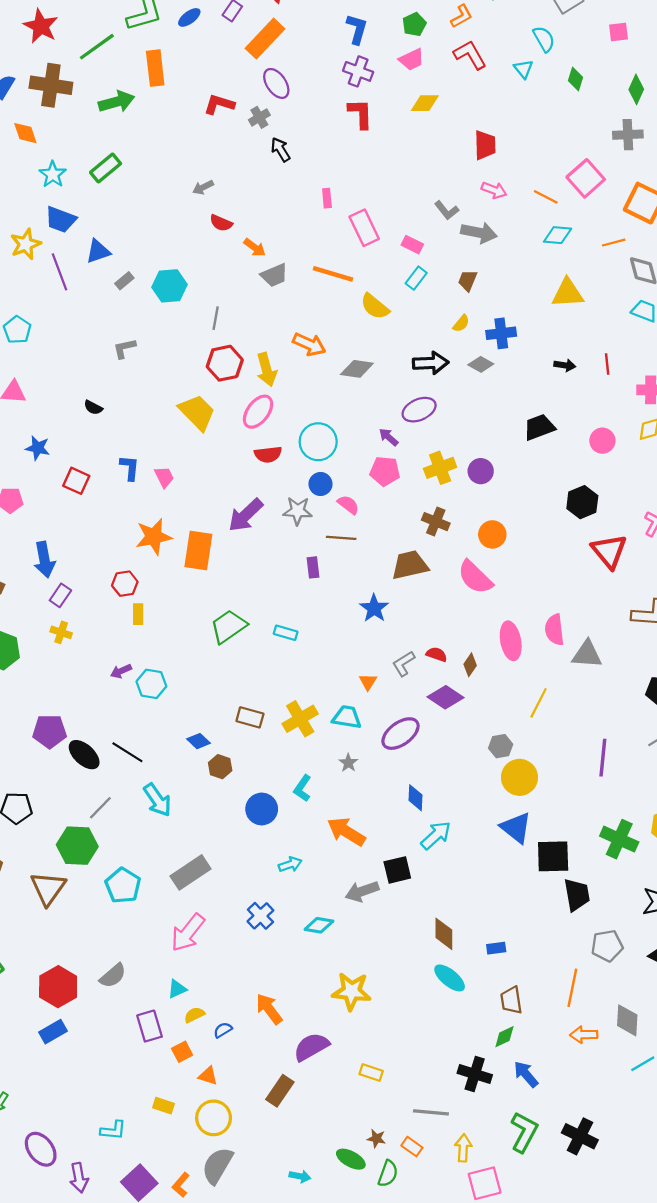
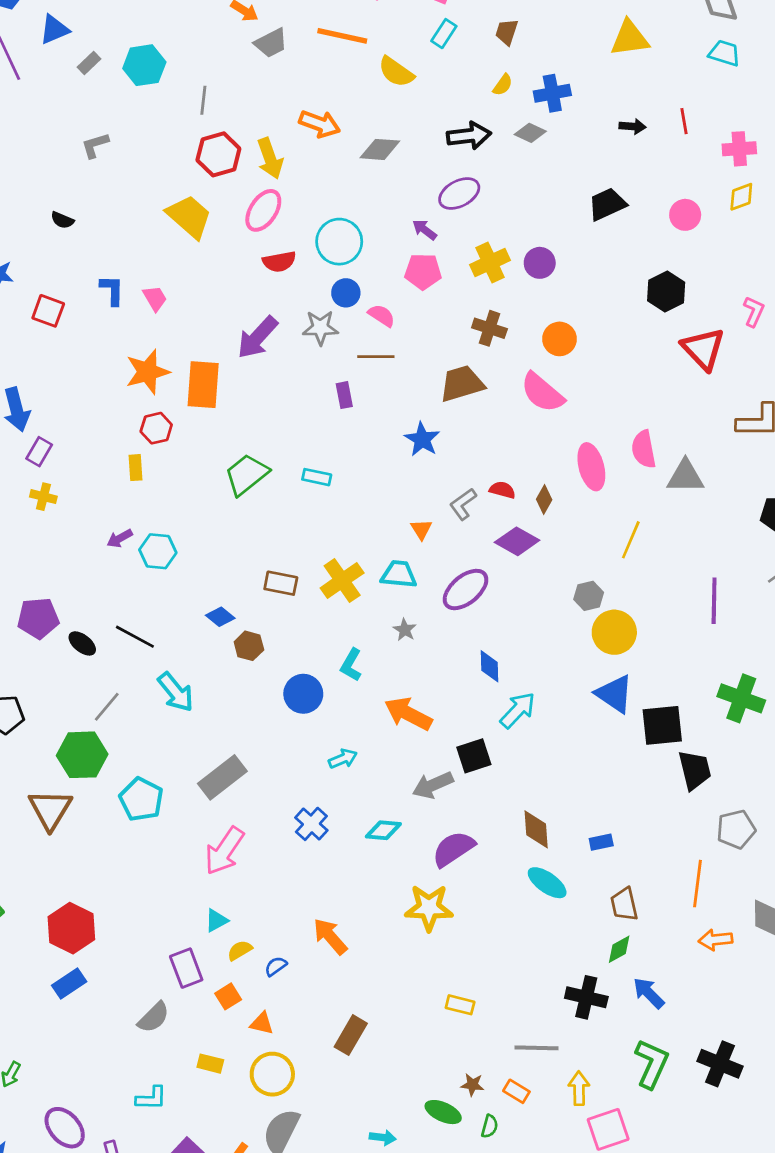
red hexagon: (125, 584) -> (156, 428), moved
black ellipse: (84, 755) -> (82, 643), size x0.7
gray semicircle: (113, 976) -> (154, 1017), moved
purple semicircle: (311, 1047) -> (453, 849), moved
green semicircle: (388, 1174) -> (490, 1126), size x0.7

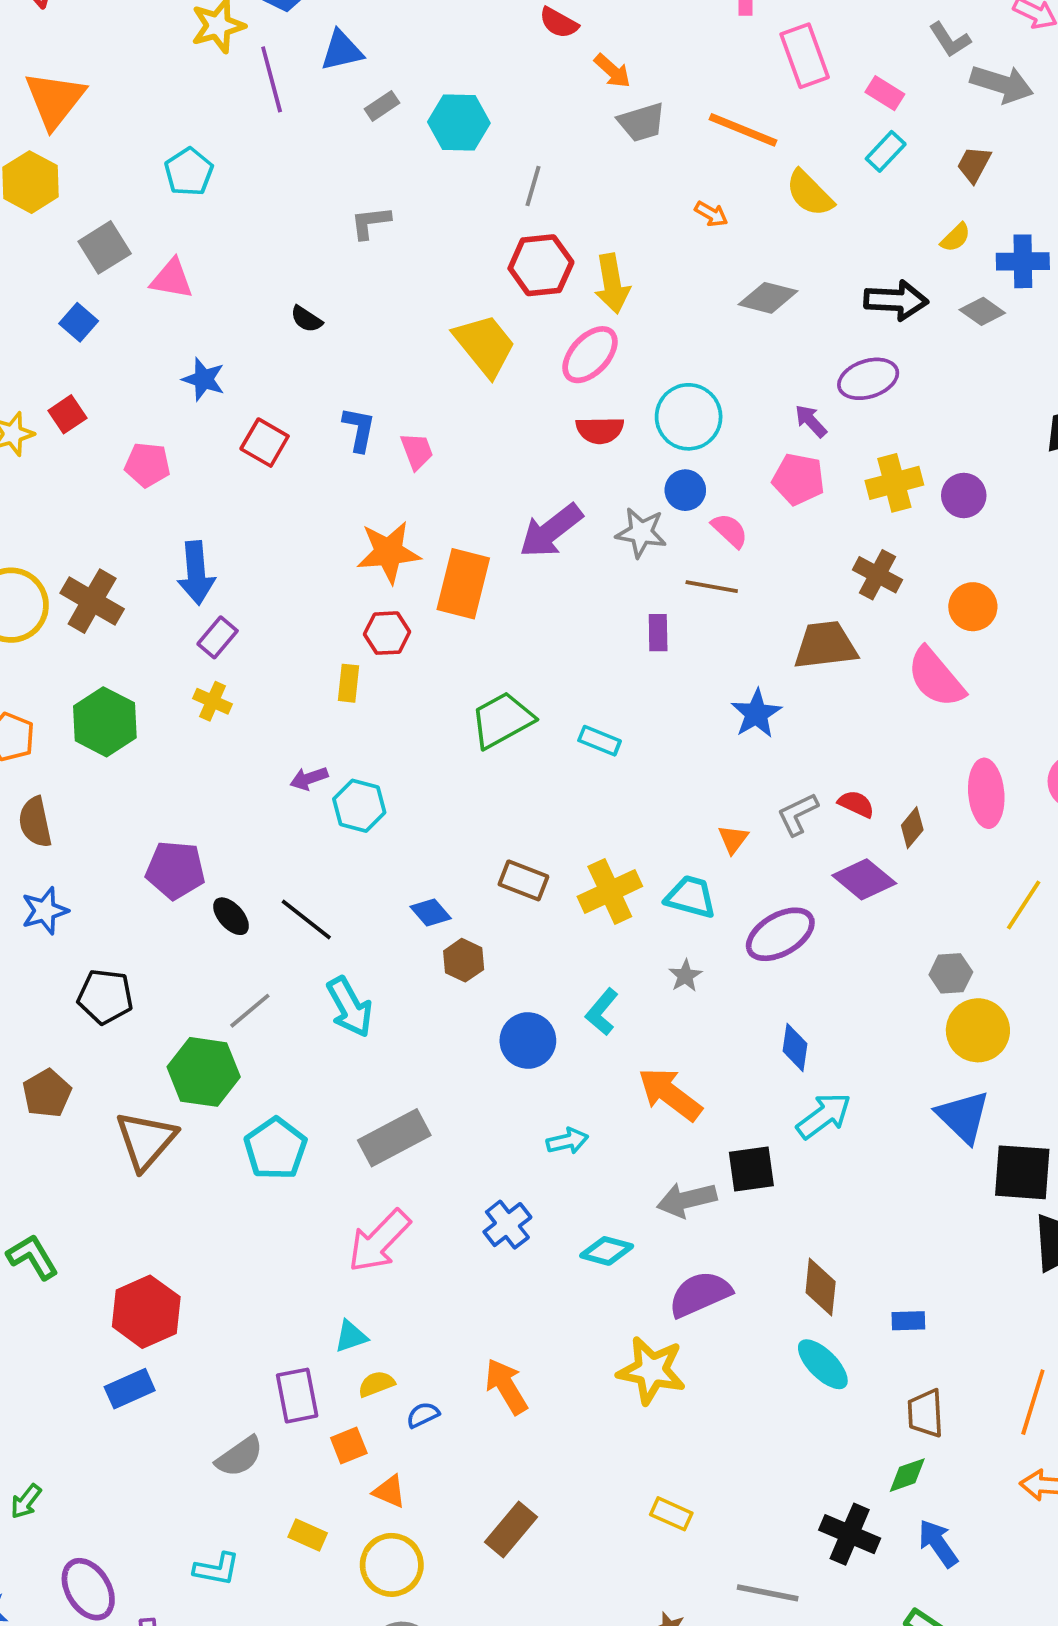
orange arrow: (320, 124) -> (711, 214), moved, size x0.6

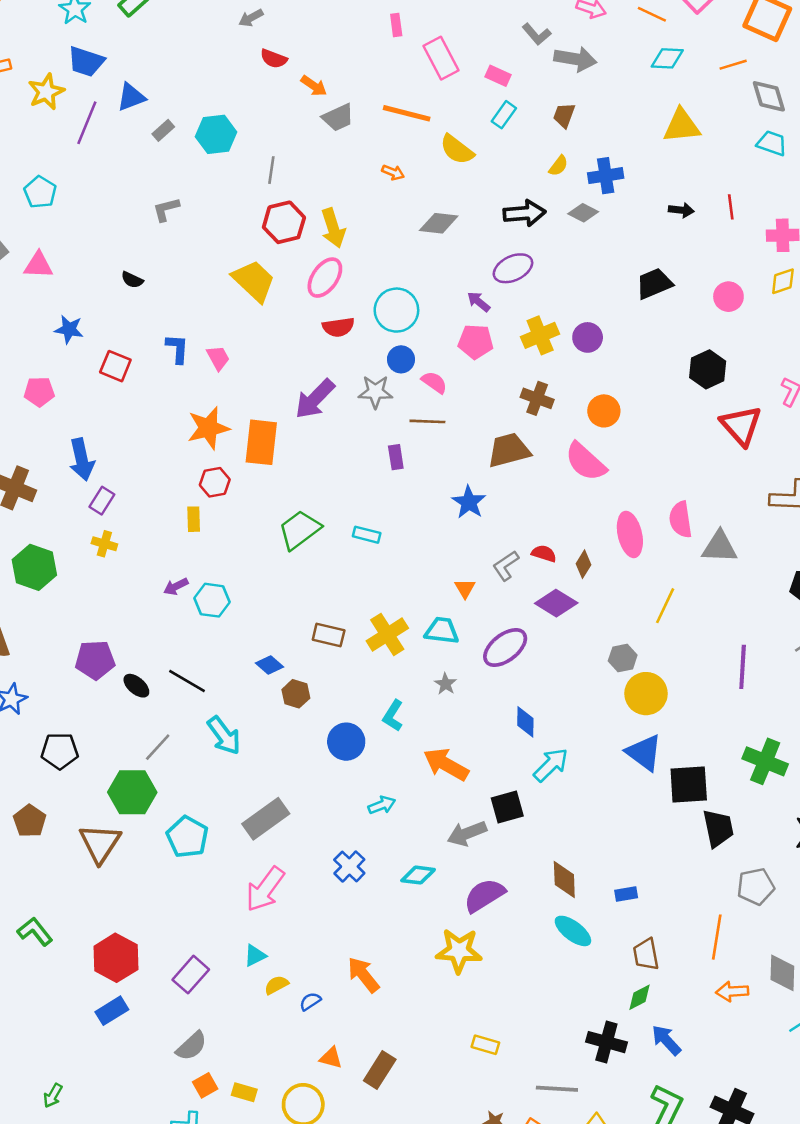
purple line: (272, 79) -> (87, 123), turned 45
purple rectangle: (297, 1396) -> (191, 975), moved, turned 60
orange square: (349, 1445) -> (205, 1085), moved
orange triangle: (389, 1491) -> (331, 1058), moved

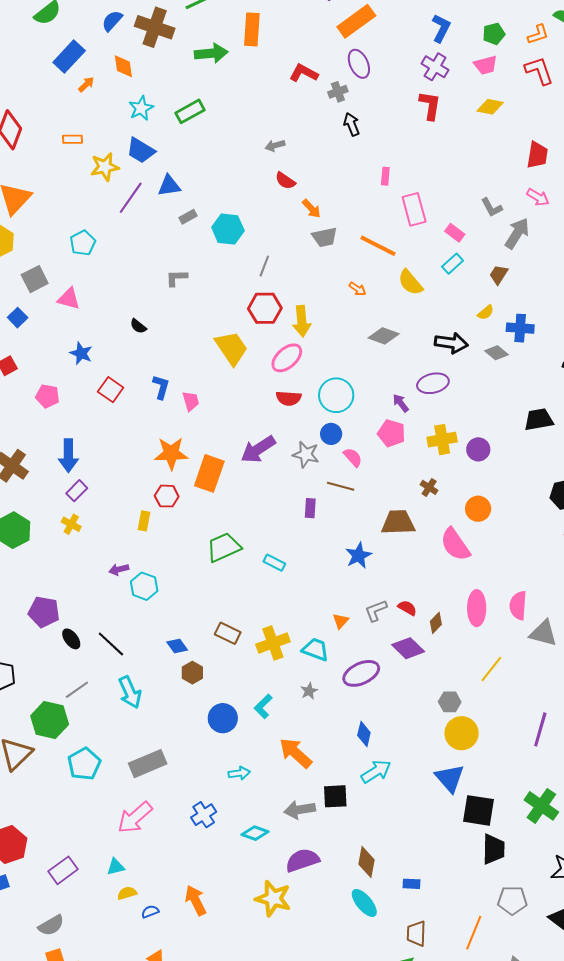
gray arrow: (575, 59) -> (517, 233), turned -80
brown cross: (537, 398) -> (429, 487), size x0.7

